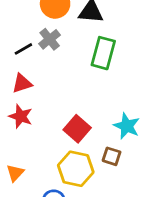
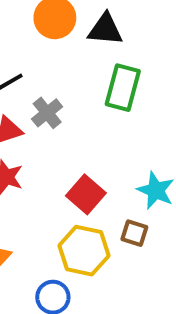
gray cross: (50, 39) -> (47, 113), moved

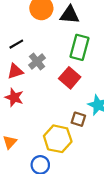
red square: (86, 194) -> (70, 78), moved
brown square: (134, 233) -> (78, 119), moved

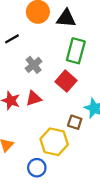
black line: (16, 44) -> (12, 39), moved
red triangle: (15, 71) -> (34, 98), moved

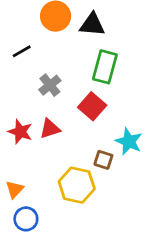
blue circle: (37, 168) -> (26, 219), moved

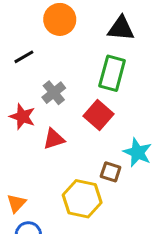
black triangle: (92, 25) -> (121, 28), moved
red star: (20, 132) -> (22, 117), moved

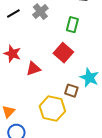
green rectangle: (112, 73) -> (72, 25), size x0.7
gray cross: (54, 93) -> (40, 12), moved

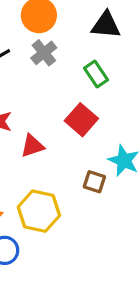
green rectangle: (72, 25) -> (96, 74), turned -49
yellow hexagon: (52, 109) -> (39, 211), moved

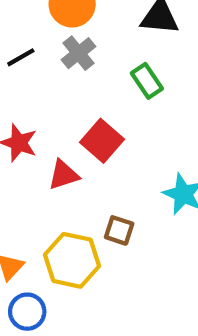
red square: (81, 120) -> (102, 141), moved
brown square: (94, 182) -> (119, 230), moved

